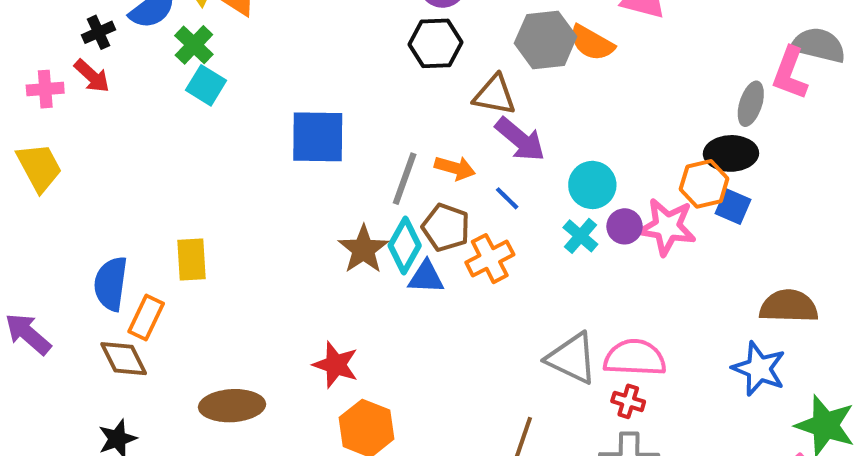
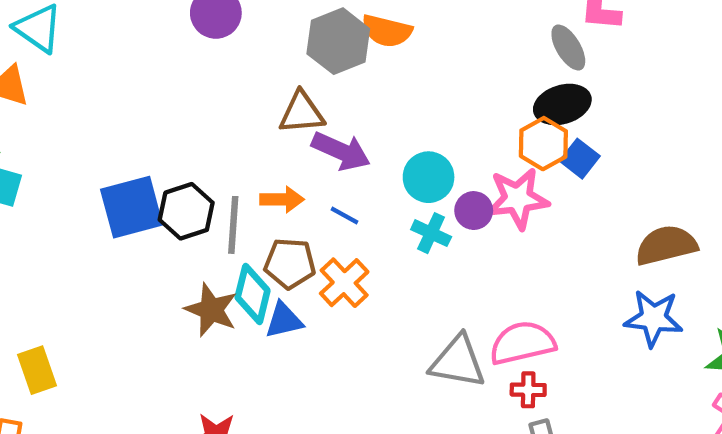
black hexagon: (436, 43) -> (186, 211), moved
gray ellipse: (751, 104) -> (568, 48), turned -33
blue square: (733, 207) -> (580, 159), turned 30

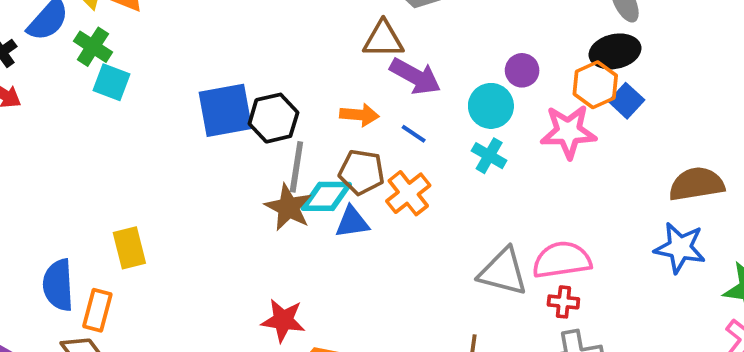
purple circle: (474, 211) -> (522, 70), moved
gray line: (233, 225) -> (296, 167), moved
cyan diamond: (253, 294) -> (326, 196), turned 72

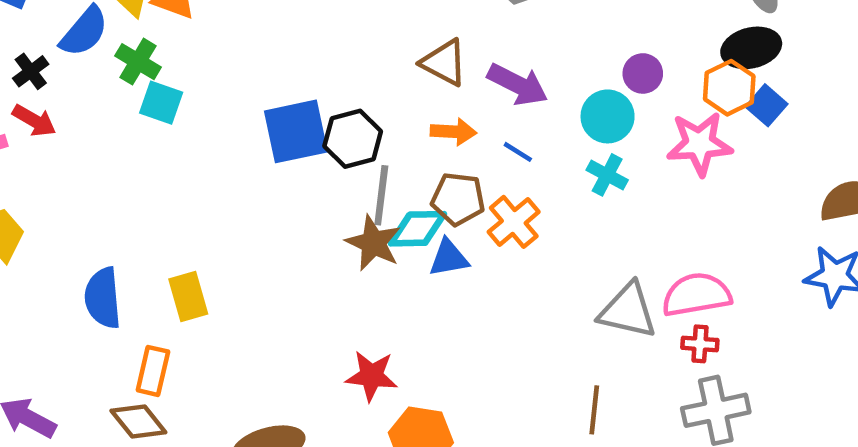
brown triangle: (383, 39) -> (444, 63), moved, turned 30
blue semicircle: (58, 285) -> (103, 298), moved

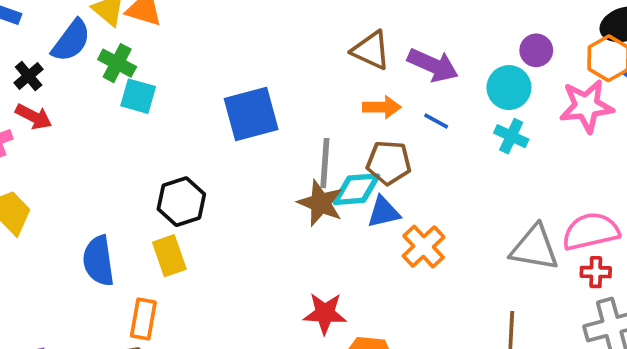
black hexagon: (353, 139) -> (181, 202), moved
orange cross: (514, 222) -> (424, 247), moved

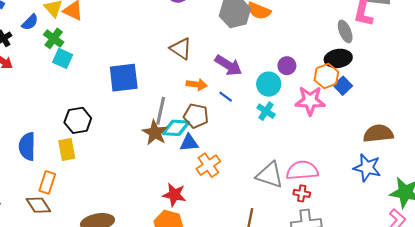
blue semicircle: (71, 41) -> (30, 22), size x0.7
brown triangle: (371, 50) -> (181, 49), moved
red star: (325, 313) -> (174, 195), moved

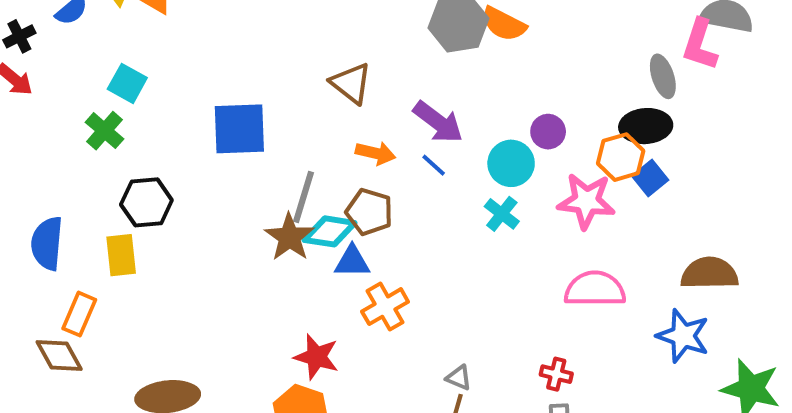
green cross: (54, 38) -> (105, 131), moved
blue line: (226, 97) -> (434, 165), moved
pink semicircle: (302, 170) -> (595, 289), moved
gray triangle: (270, 175) -> (459, 378), moved, size x0.5

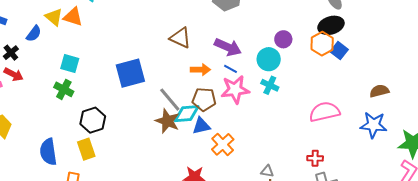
gray line: (304, 197) -> (170, 100), turned -44
pink star: (586, 201) -> (235, 90), moved
brown semicircle: (709, 273) -> (379, 91), size x0.7

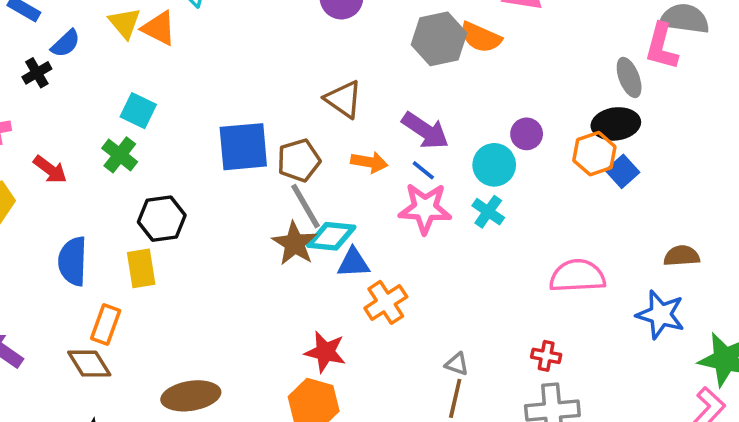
blue semicircle: (34, 34) -> (66, 43), moved
red arrow: (14, 74) -> (50, 170), moved
brown pentagon: (204, 99) -> (299, 160), moved, turned -30

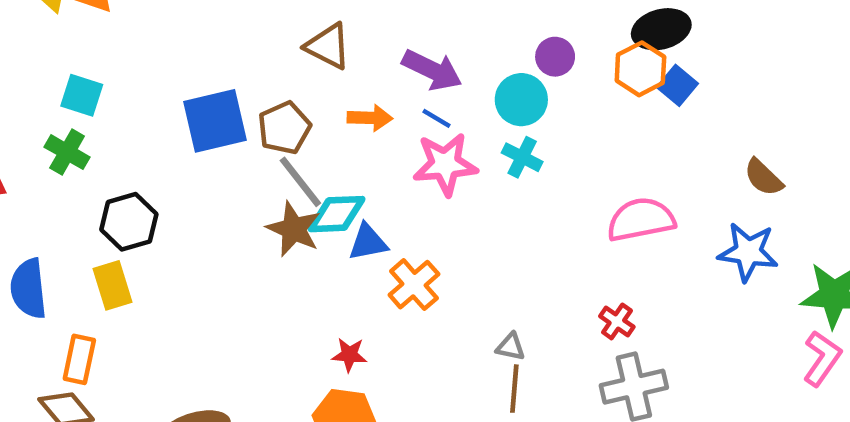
brown semicircle: (682, 256) -> (763, 177), turned -124
red star: (325, 352) -> (349, 355), size x0.7
red cross: (546, 356) -> (617, 322), turned 32

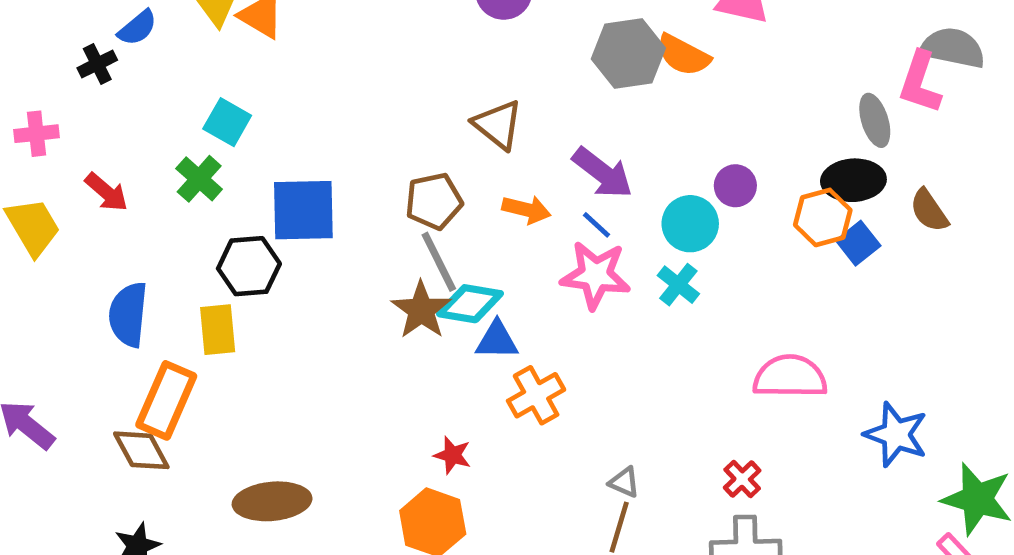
blue square: (215, 121) -> (303, 210), moved
brown semicircle: (763, 177) -> (929, 211), moved
orange rectangle: (79, 359) -> (166, 400), size x1.4

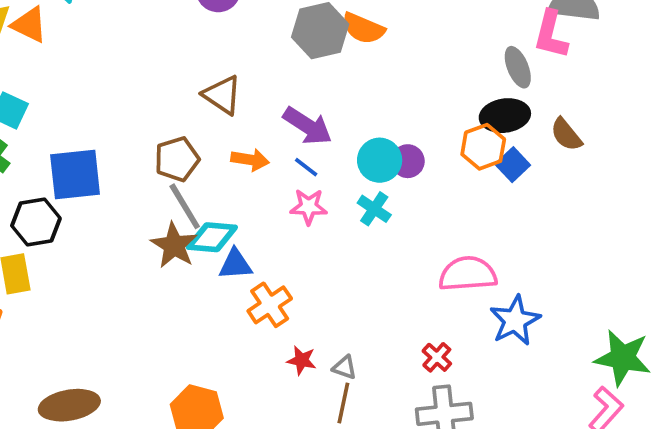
purple circle: (735, 186) -> (408, 161), moved
pink star: (596, 275) -> (309, 207), size x0.7
blue star: (896, 434) -> (515, 320), moved, turned 30
red star: (452, 455) -> (302, 360), moved

